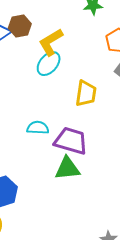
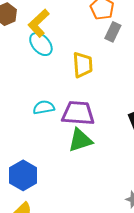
cyan ellipse: (49, 64) -> (41, 44), turned -70

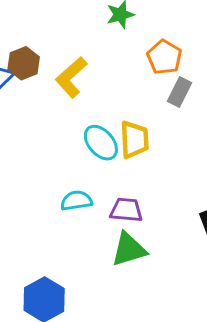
cyan ellipse: (41, 44) -> (101, 143), moved
purple trapezoid: (78, 113) -> (126, 210), size x0.7

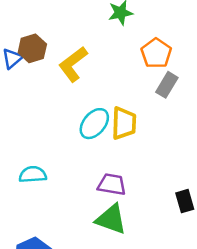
cyan ellipse: (101, 143) -> (94, 124), turned 76
cyan semicircle: (76, 201) -> (33, 175), moved
green triangle: (129, 249) -> (111, 219), turned 32

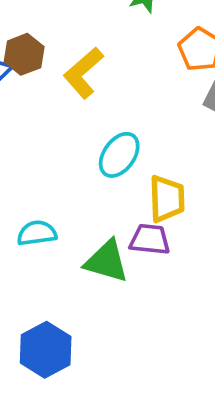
yellow trapezoid: (124, 123) -> (167, 199), moved
green triangle: (111, 219) -> (106, 261), moved

